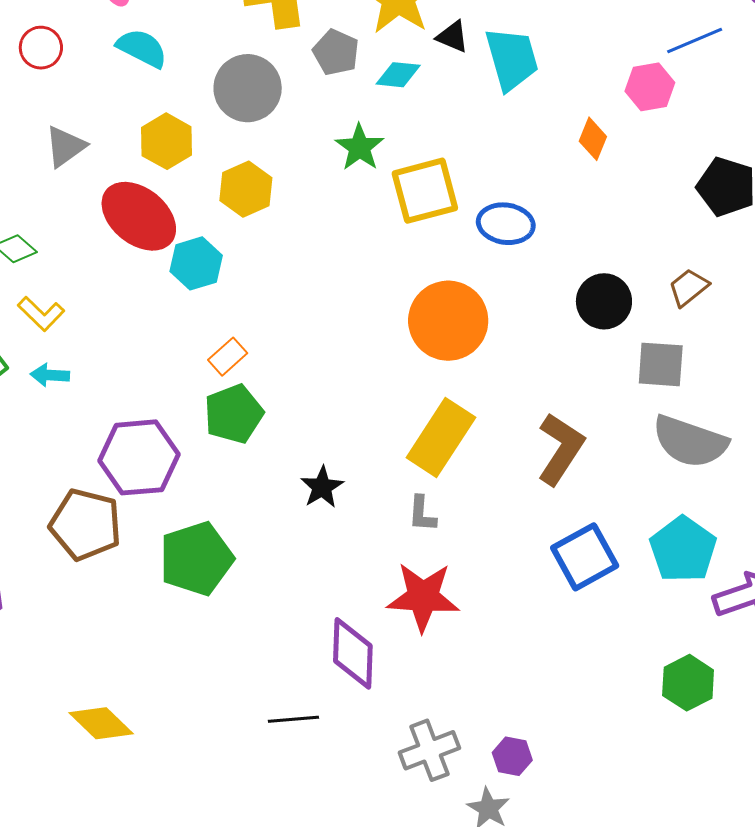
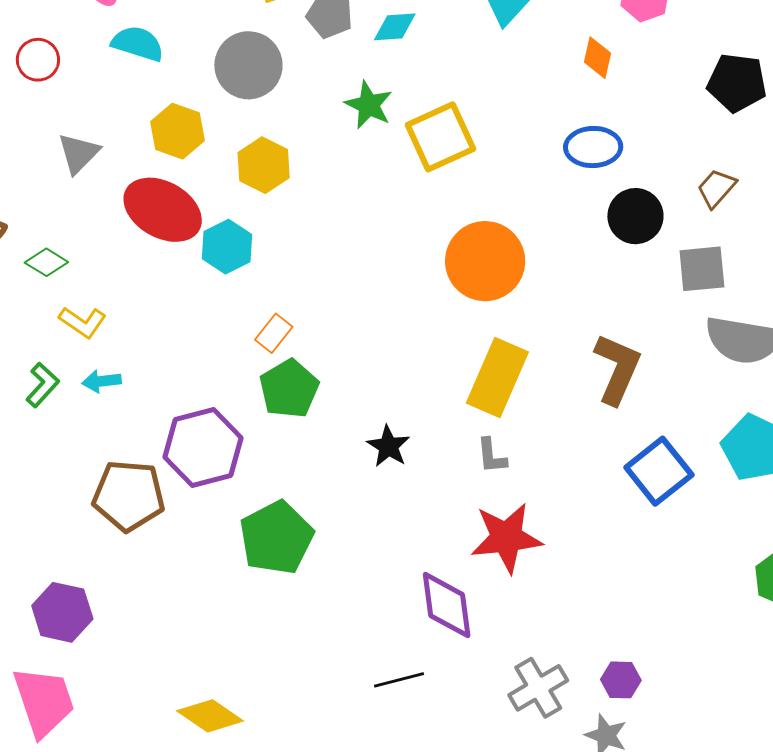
blue ellipse: (506, 224) -> (593, 147), moved
brown pentagon: (85, 525) -> (129, 496), moved

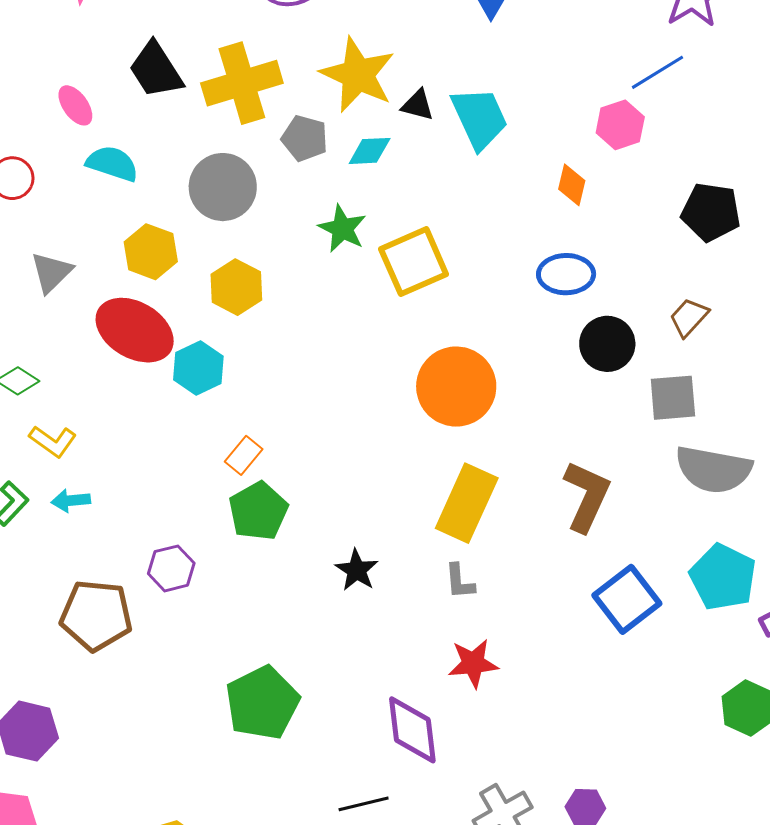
purple hexagon: (203, 448) -> (171, 568), size x0.6
green pentagon: (276, 538) -> (262, 703), moved
red star: (506, 538) -> (473, 663), size x0.7

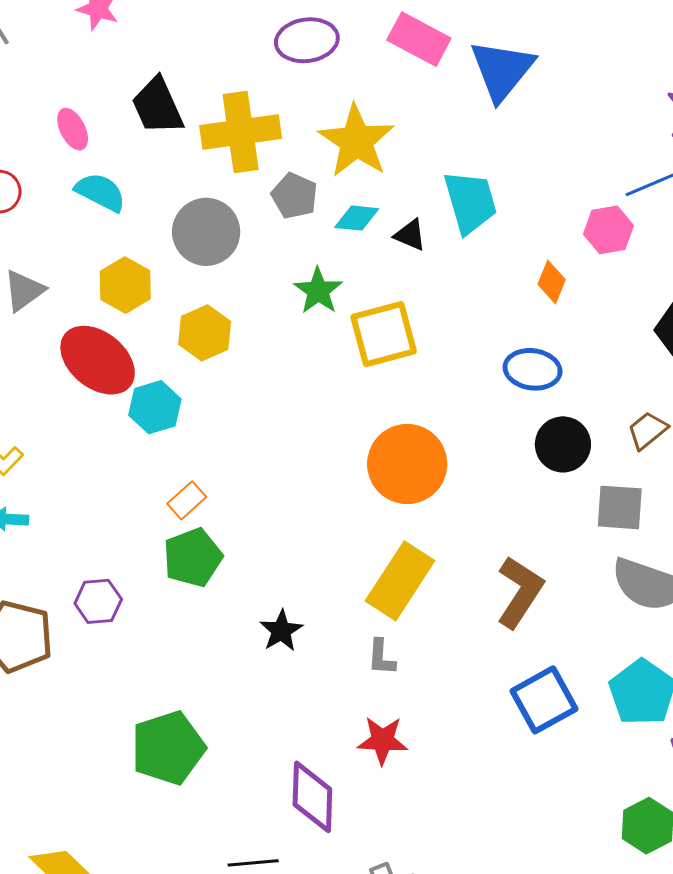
black triangle: (418, 105) -> (410, 235), moved

